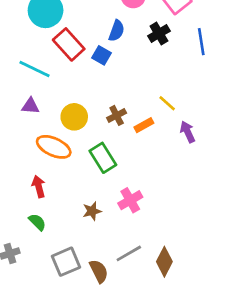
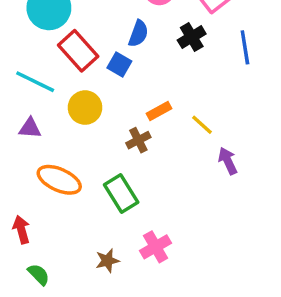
yellow circle: (74, 117) -> (85, 108), moved
orange rectangle: (144, 125) -> (159, 111), moved
red arrow: (39, 187) -> (21, 230), moved

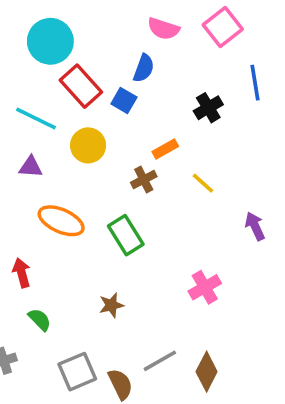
black cross: (192, 37) -> (208, 108), moved
yellow line: (202, 125) -> (203, 183), moved
purple arrow: (228, 161) -> (255, 226), moved
pink cross: (156, 247) -> (205, 287), moved

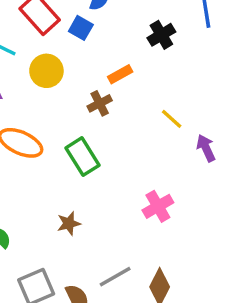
yellow line: (203, 183) -> (172, 119), moved

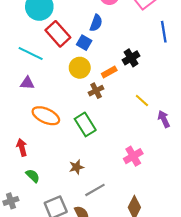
black cross: (161, 35) -> (131, 58), moved
yellow circle: (46, 71) -> (80, 68), moved
gray line: (115, 277) -> (95, 190), moved

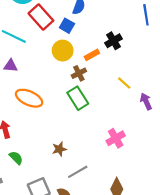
green rectangle: (85, 124) -> (78, 98), moved

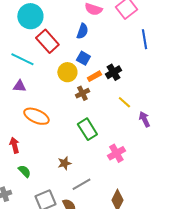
blue square: (67, 26) -> (83, 58), moved
black cross: (113, 41) -> (113, 72), moved
green rectangle: (78, 98) -> (87, 129), moved

